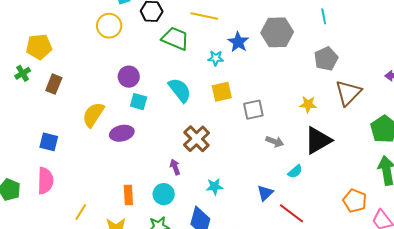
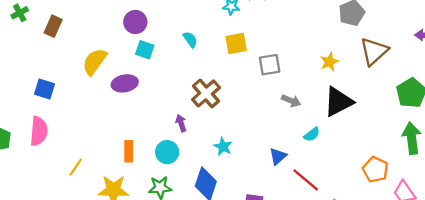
cyan semicircle: (180, 90) -> (190, 39), size x0.6
yellow star: (308, 104) -> (329, 62), turned -30
cyan star: (214, 186) -> (223, 147), turned 30

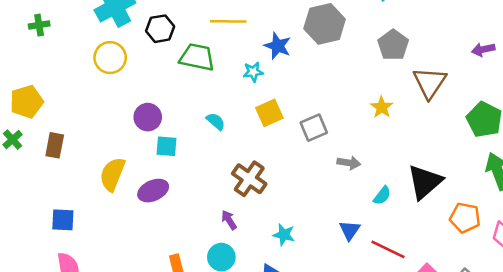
black triangle: (338, 102) -> (425, 182), moved

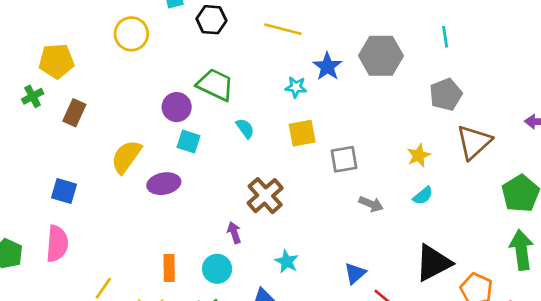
green trapezoid: (197, 57) -> (215, 85), moved
yellow circle: (110, 58) -> (131, 34), moved
black triangle: (425, 182) -> (433, 263), moved
cyan semicircle: (382, 195) -> (423, 196), moved

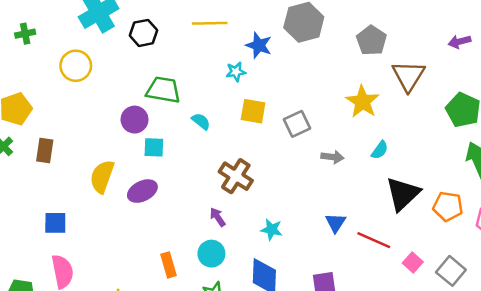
yellow square: (302, 133) -> (253, 111), turned 36
yellow star: (419, 155) -> (363, 102), size x1.5
cyan semicircle: (423, 196) -> (380, 150), moved

